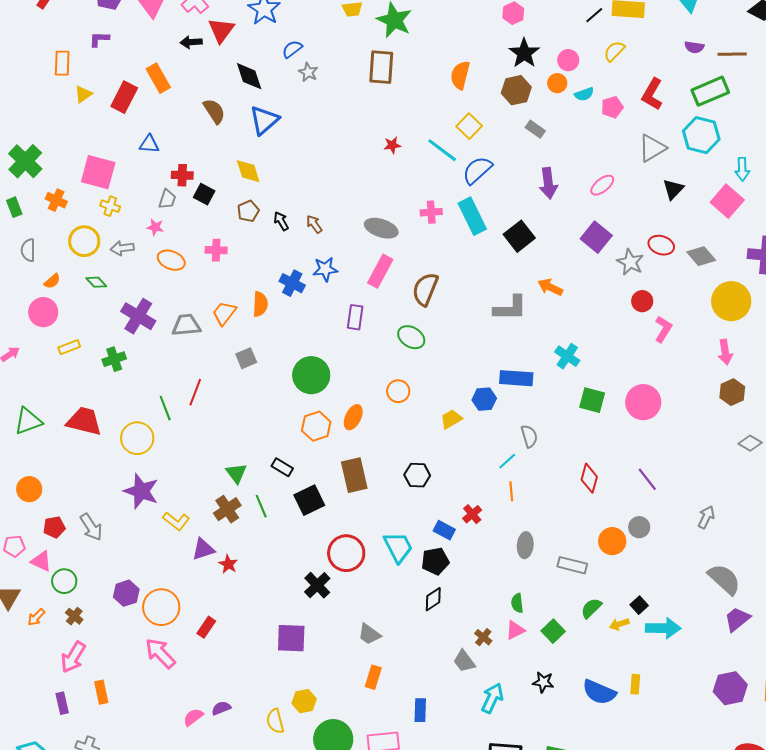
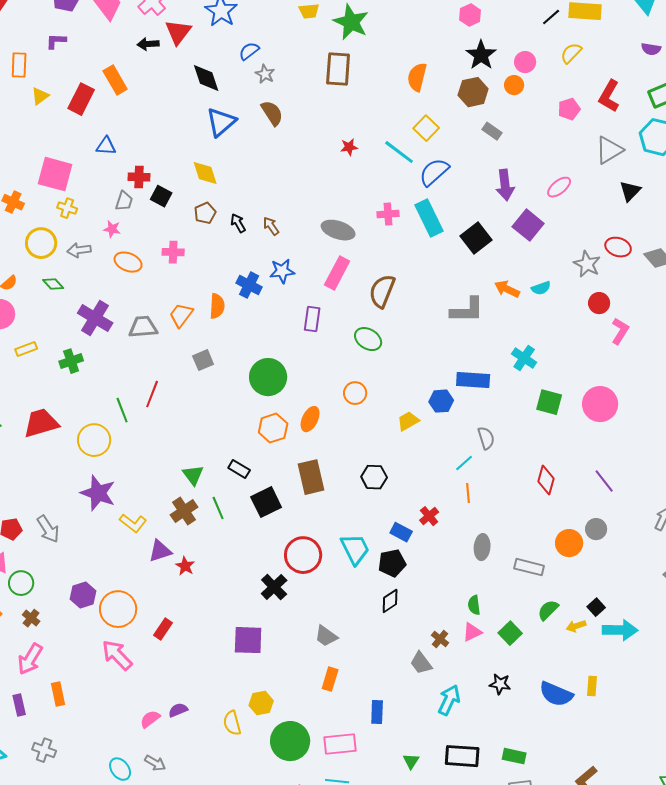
cyan semicircle: (584, 94) -> (541, 288), moved
brown semicircle: (214, 111) -> (272, 113), moved
purple square: (596, 237) -> (528, 225), moved
red trapezoid: (84, 421) -> (41, 423), turned -30

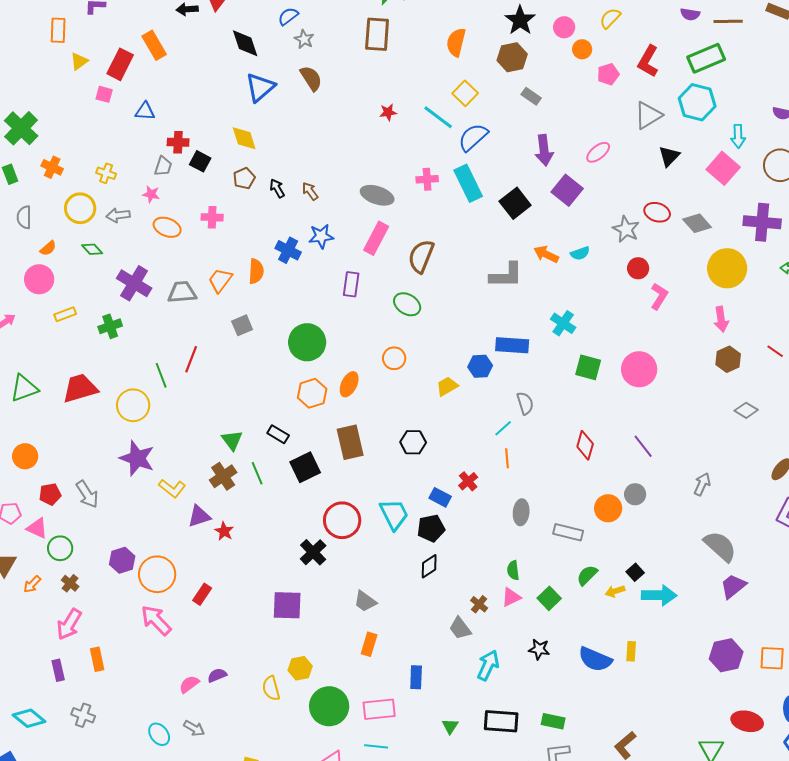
orange circle: (514, 85) -> (582, 49), moved
pink square: (55, 174) -> (104, 94), moved, size x0.5

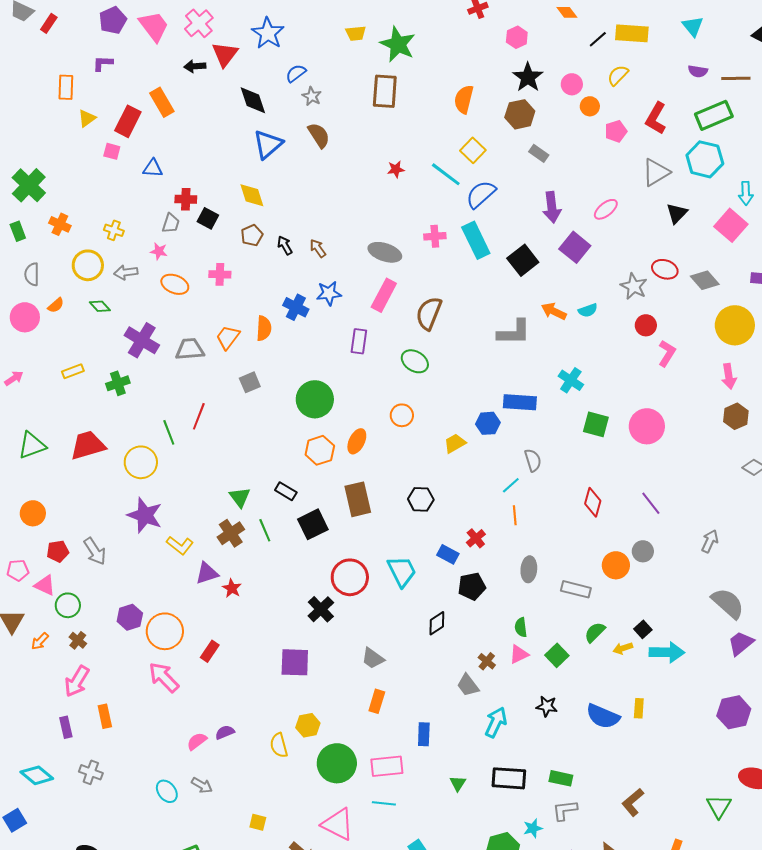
pink circle: (39, 279) -> (25, 317), moved
black pentagon: (431, 528) -> (472, 586), moved

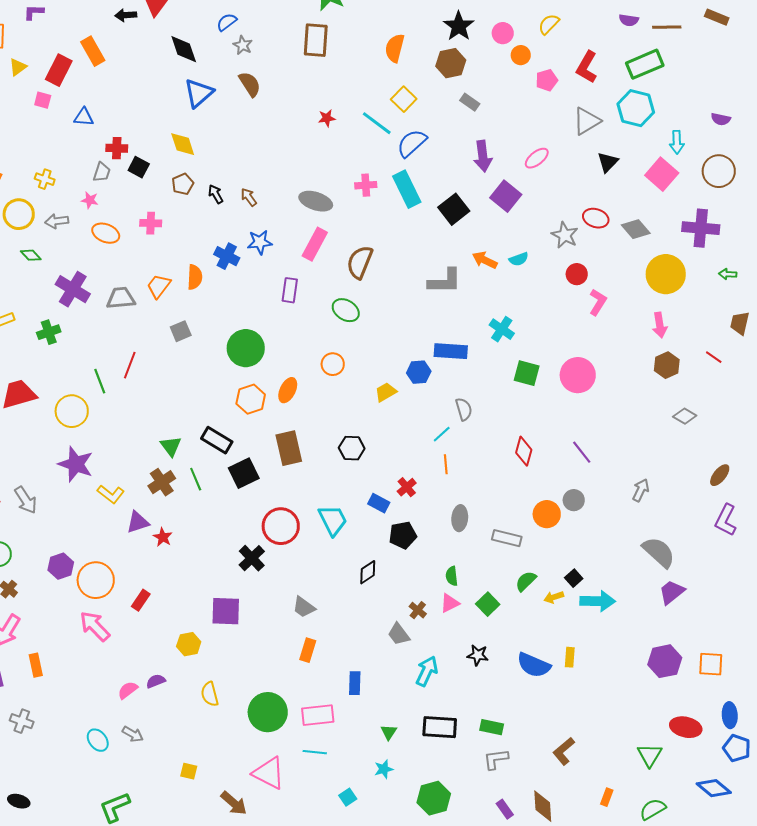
black rectangle: (286, 491) -> (217, 440), size x1.4
yellow hexagon: (308, 725) -> (189, 644), moved
cyan star: (533, 828) -> (384, 769), moved

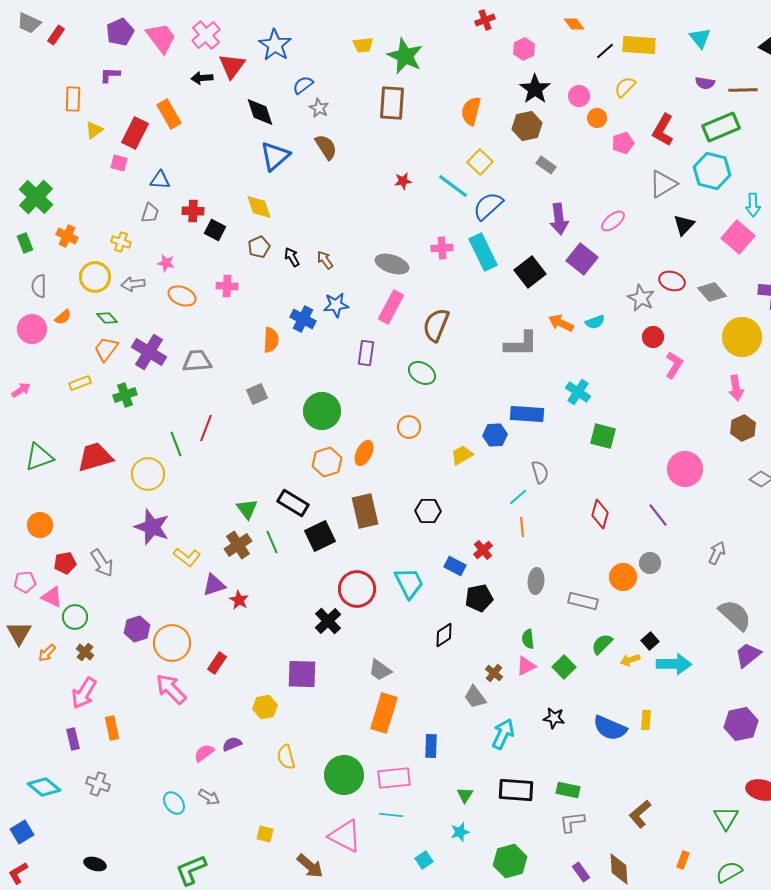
gray trapezoid: (102, 172) -> (150, 213), moved
orange trapezoid: (159, 286) -> (106, 349), moved
pink circle: (578, 375) -> (685, 469), moved
orange rectangle: (308, 650) -> (384, 713), size x1.6

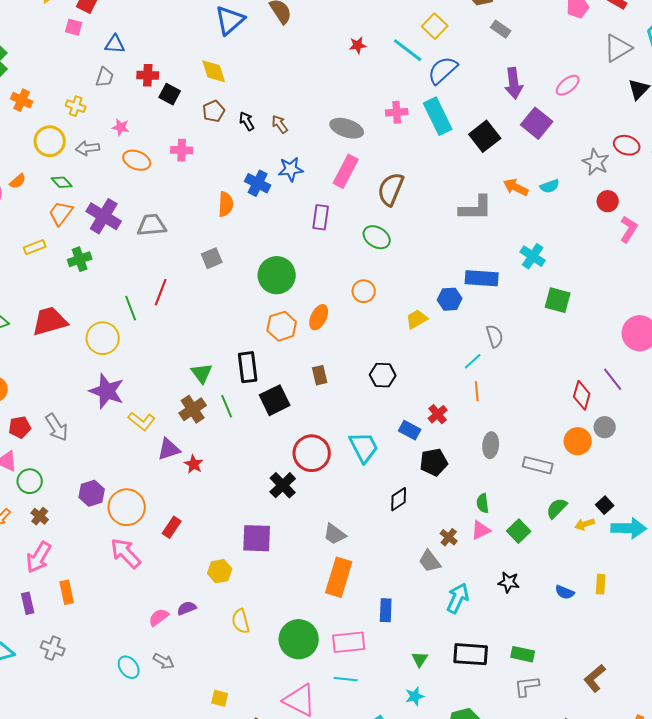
black rectangle: (293, 503) -> (248, 367), turned 52
brown rectangle: (365, 511) -> (320, 375), size x0.6
red diamond: (600, 514) -> (582, 395), moved
blue semicircle: (610, 728) -> (565, 592), size x0.6

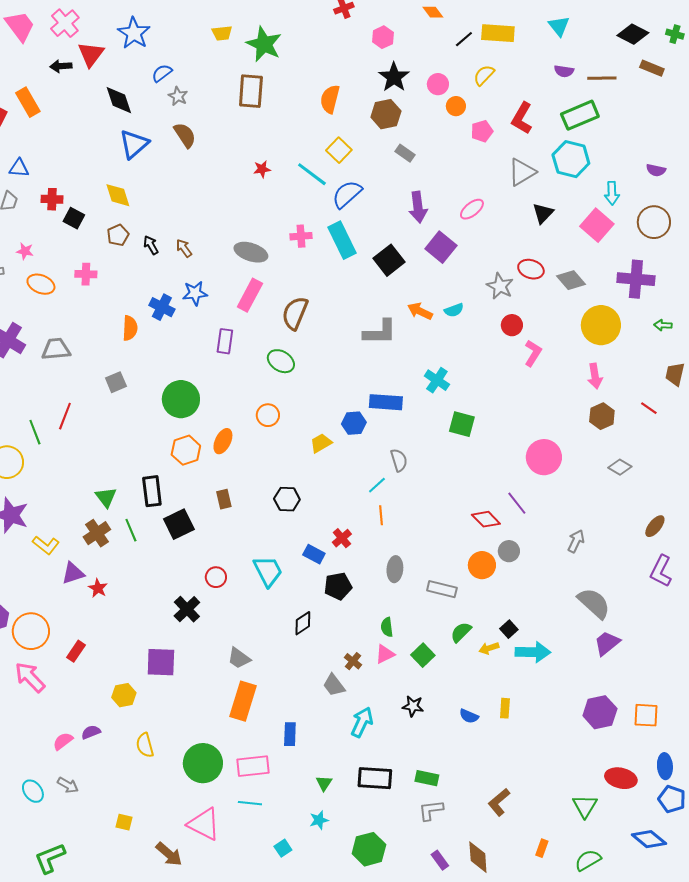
red diamond: (582, 395) -> (486, 519), turned -60
red circle: (312, 453) -> (216, 577), size x0.6

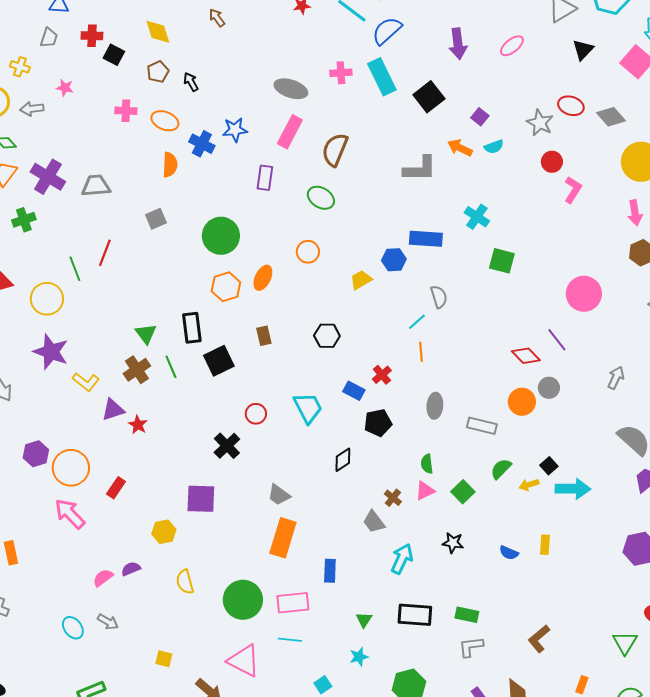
purple square: (441, 247) -> (480, 117), moved, size x0.6
brown arrow: (184, 248) -> (217, 18), moved
orange ellipse: (41, 284) -> (165, 121), moved

